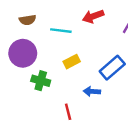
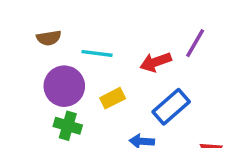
red arrow: (93, 16) -> (156, 62), moved
purple circle: (23, 53) -> (64, 86), moved

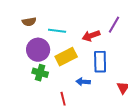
yellow rectangle: (113, 98) -> (66, 57), size x1.5
blue rectangle: (171, 107) -> (100, 62), turned -50

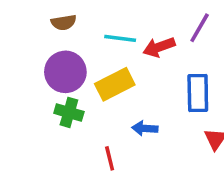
brown semicircle: (29, 22) -> (64, 22), moved
cyan line: (57, 31) -> (120, 38), moved
blue rectangle: (100, 62) -> (198, 93), moved

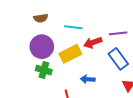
purple line: (200, 28) -> (118, 33), moved, turned 54
red arrow: (159, 47) -> (93, 43), moved
blue rectangle: (198, 93) -> (118, 59), turned -35

